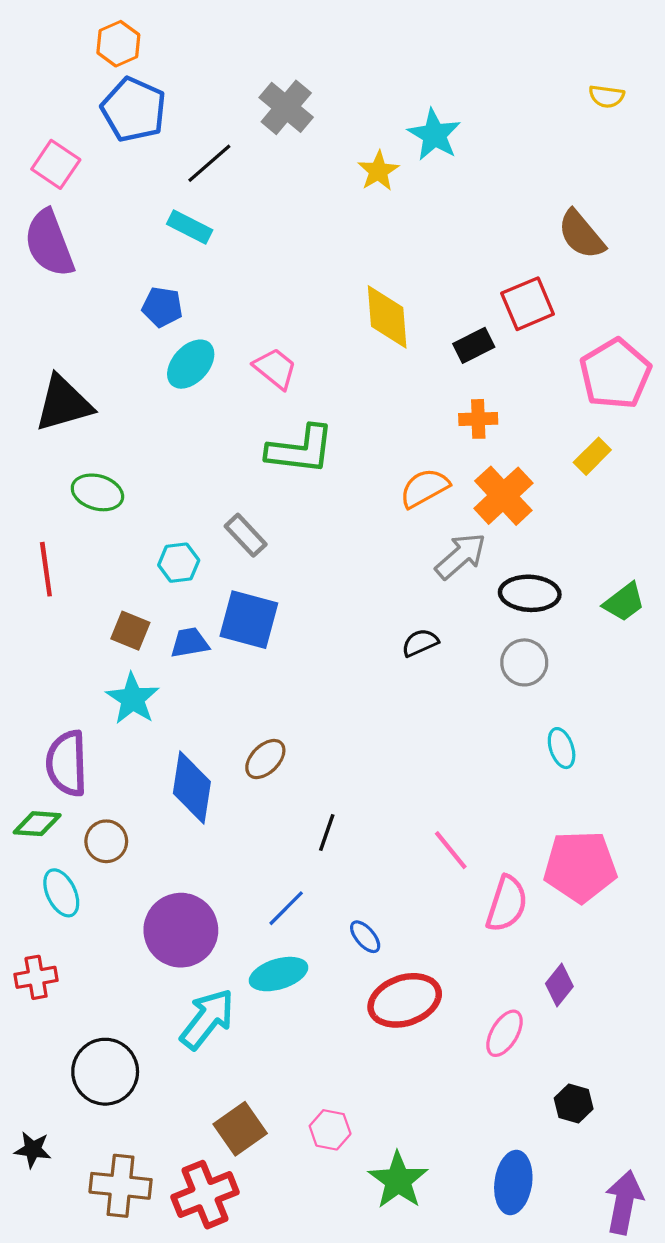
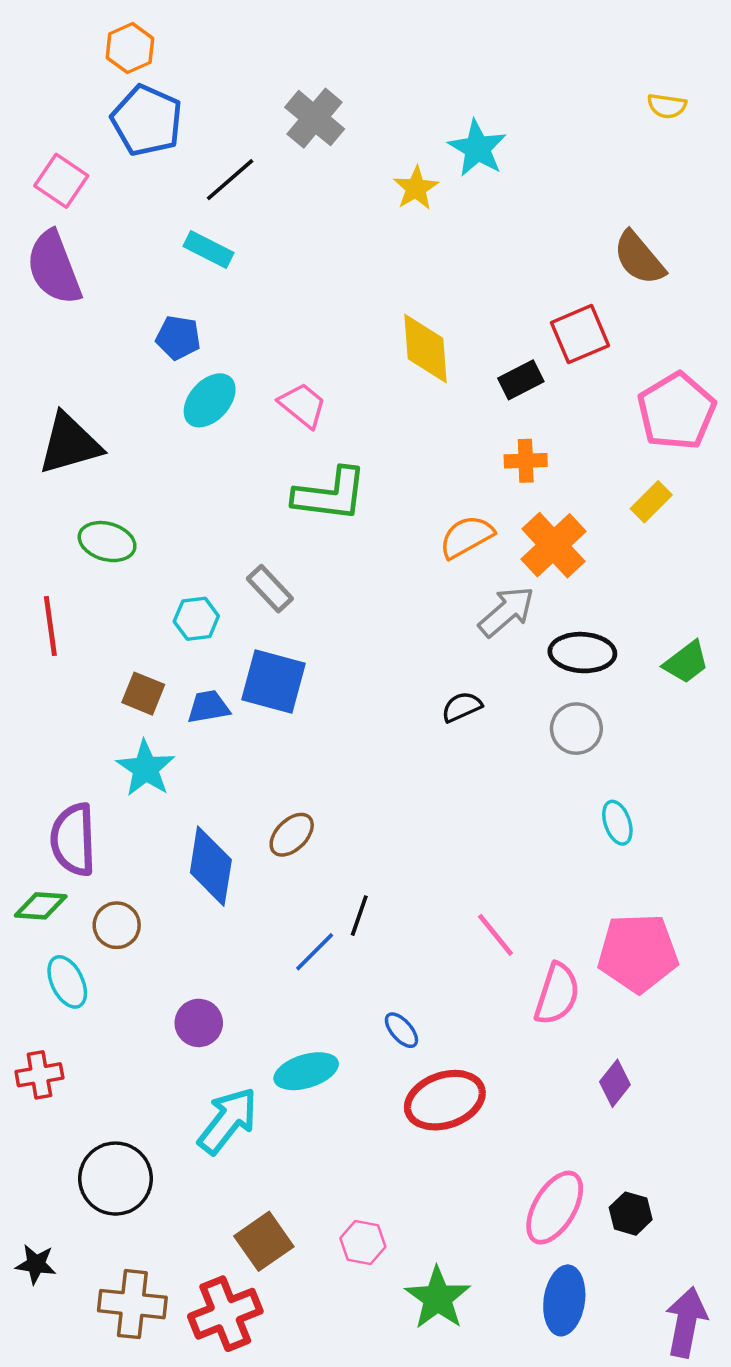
blue line: (286, 908) -> (315, 952), moved
purple circle: (181, 930) -> (199, 1023), size x0.6
pink ellipse: (505, 1033) -> (555, 1208), moved, size x1.4

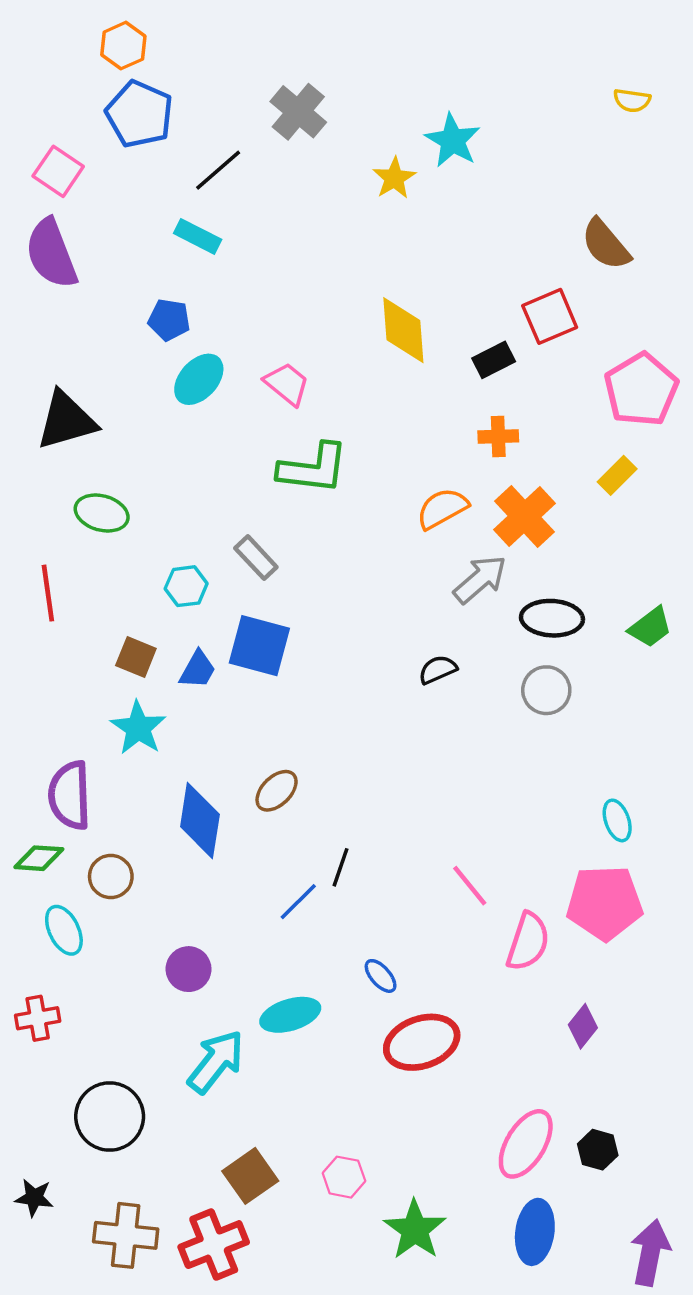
blue trapezoid: (208, 707) -> (198, 670), turned 129
cyan ellipse: (617, 823) -> (617, 820), moved

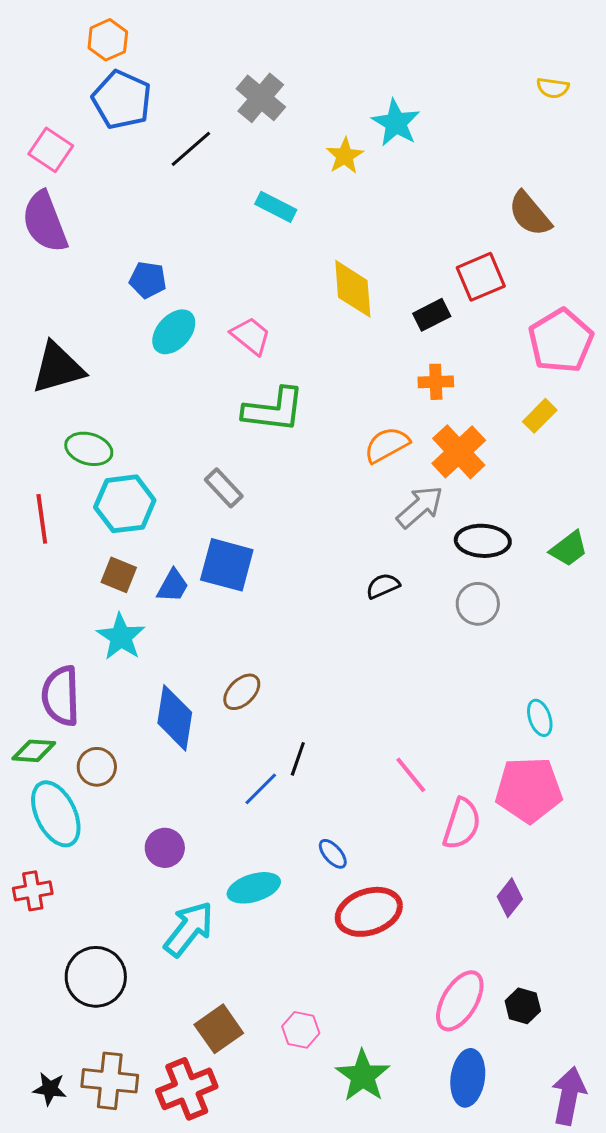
cyan rectangle: (198, 236) -> (276, 207), moved
cyan hexagon: (186, 586) -> (125, 504), moved, size x1.6
cyan ellipse: (64, 930) -> (56, 814), size x1.5
black star: (34, 1198) -> (50, 1089), moved

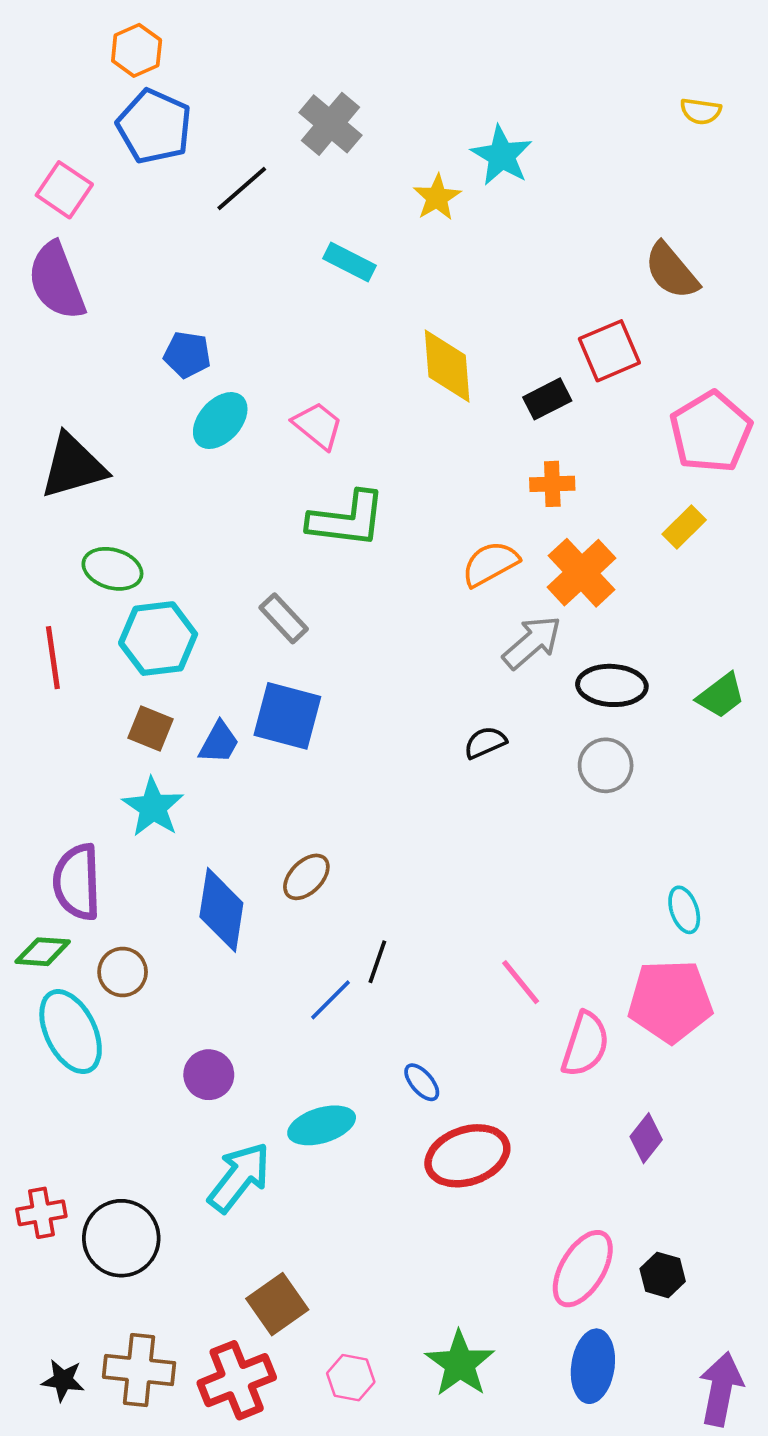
red cross: (33, 891) -> (41, 1213), moved
pink hexagon: (301, 1030) -> (351, 1378), moved

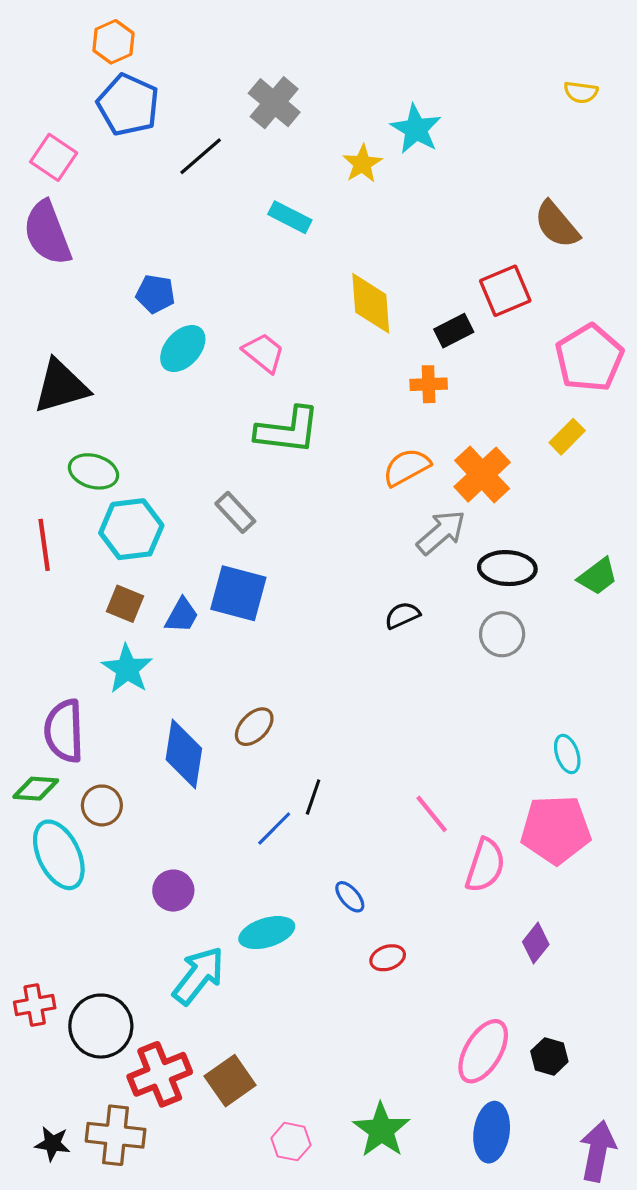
orange cross: (552, 484) -> (429, 384), moved
red ellipse: (467, 1156) -> (388, 958), size x0.5
red cross: (237, 1380) -> (160, 1074), moved

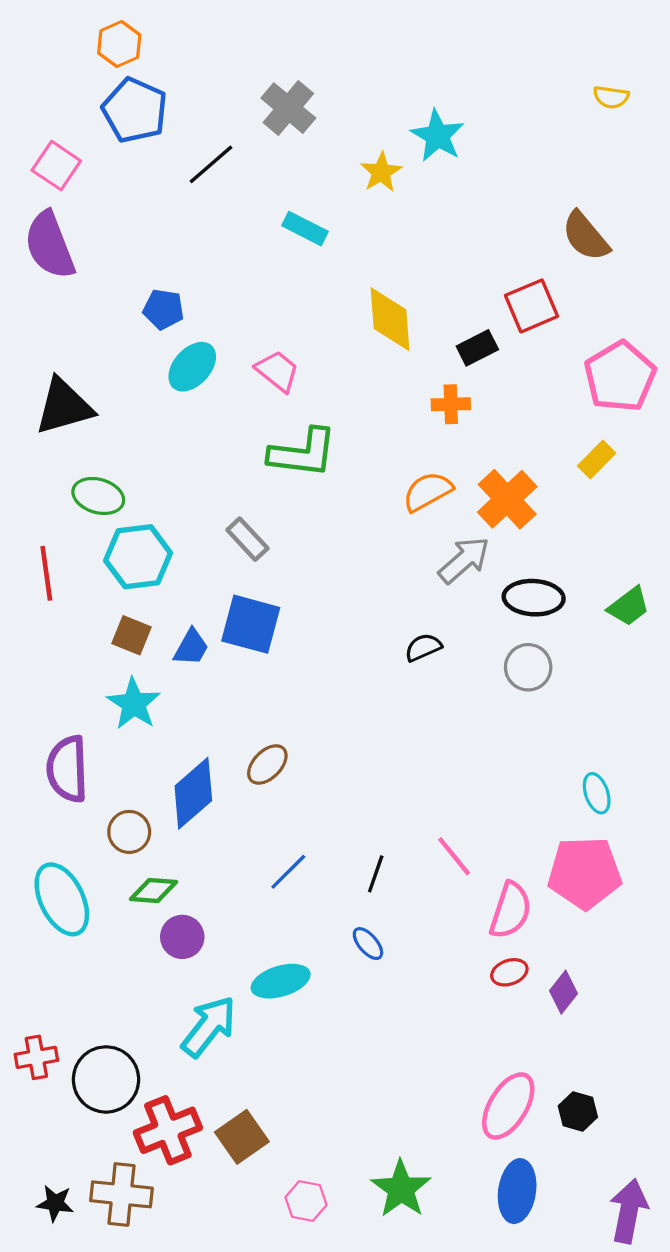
blue diamond: (184, 754) -> (193, 793), turned 40
green diamond: (36, 789) -> (154, 890), moved
black line: (313, 797) -> (376, 874), moved
brown circle: (102, 805) -> (129, 832), moved
red ellipse: (388, 958) -> (509, 972), moved

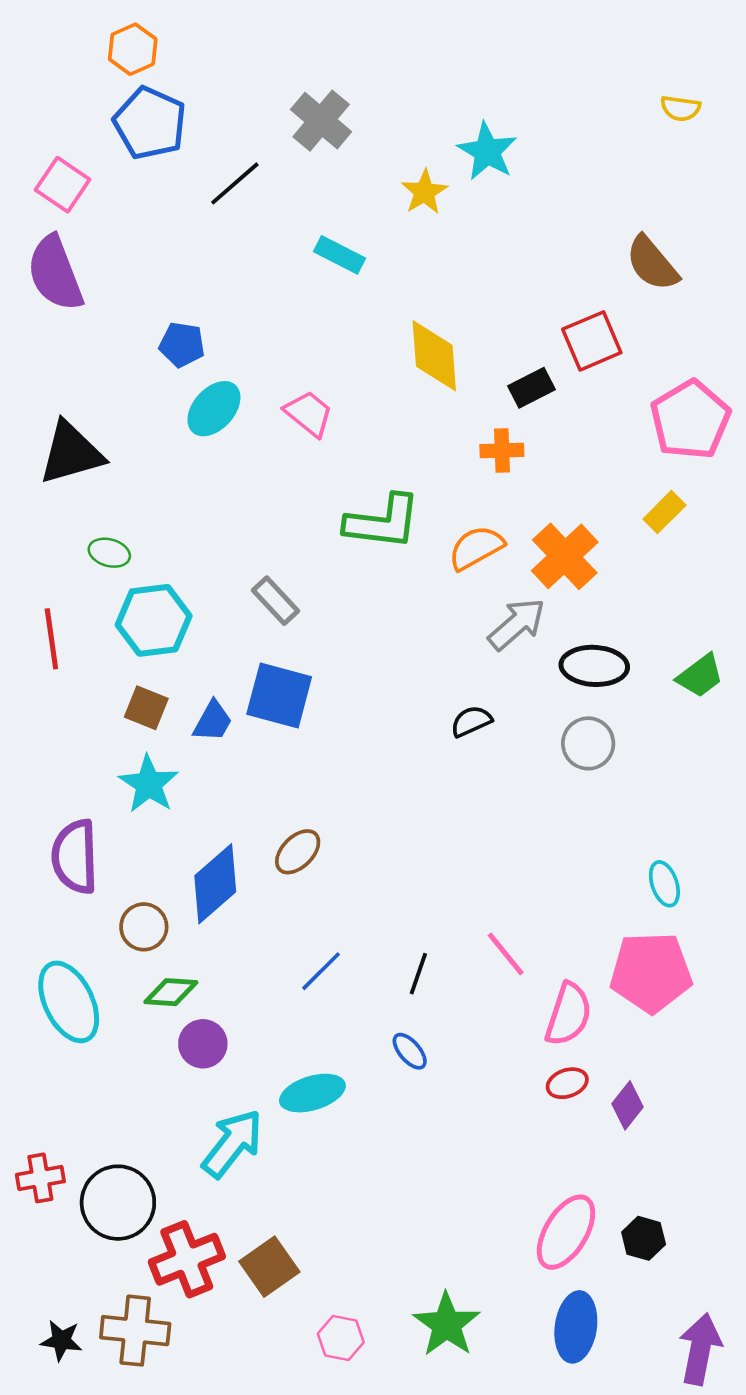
green L-shape: (303, 453) -> (383, 522), moved
green ellipse: (98, 496) -> (109, 553), size x0.7

